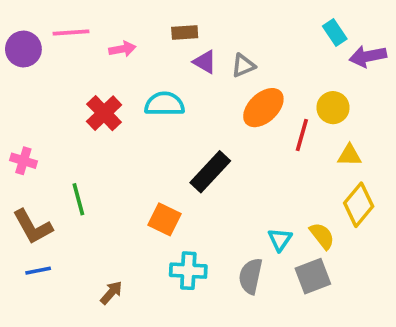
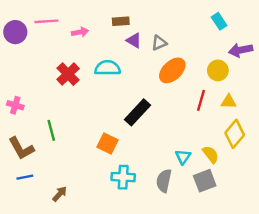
purple arrow: (368, 56) -> (241, 50), moved
red line: (302, 135) -> (201, 100), moved
brown arrow: (111, 293) -> (60, 194), moved

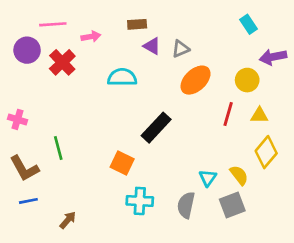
purple circle: (15, 32) -> (27, 50), moved
red cross: (68, 74) -> (62, 62), moved

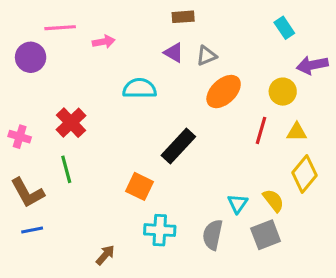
brown rectangle: (137, 24) -> (183, 17), moved
red cross: (62, 62) -> (71, 123), moved
brown arrow: (68, 220) -> (105, 255), moved

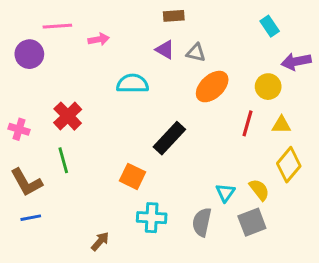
gray triangle: (206, 56) -> (196, 53), turned 36

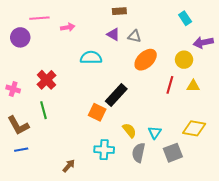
yellow diamond: (289, 165) -> (194, 128), moved, turned 60
orange square: (133, 176) -> (97, 112), moved
yellow semicircle: (259, 190) -> (129, 130), moved

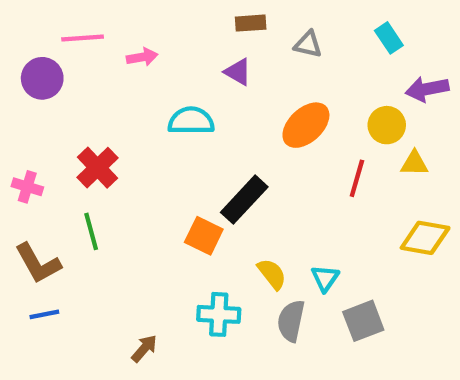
gray triangle: (134, 36) -> (308, 44), moved
yellow triangle: (193, 86) -> (414, 163), moved
yellow diamond: (194, 128) -> (425, 238), moved

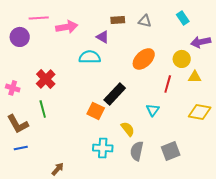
brown rectangle: (251, 23) -> (118, 20), moved
pink arrow: (142, 57) -> (67, 27), size x1.5
purple triangle: (238, 72) -> (103, 37), moved
cyan triangle: (325, 278) -> (153, 110), moved
brown arrow: (144, 348) -> (58, 169), moved

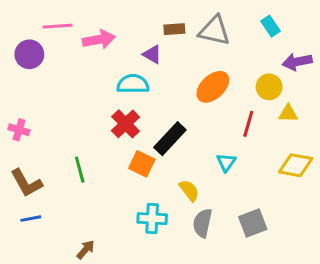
gray triangle: (145, 21) -> (214, 31), size x1.6
red cross: (46, 79) -> (126, 124), moved
green line: (43, 109) -> (80, 170), moved

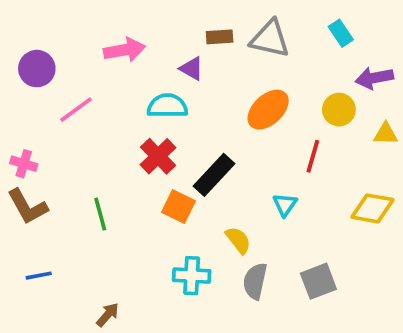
pink line: (57, 26) -> (76, 110), moved, turned -32
yellow triangle: (288, 113) -> (386, 134), moved
brown L-shape: (26, 183) -> (28, 207), moved

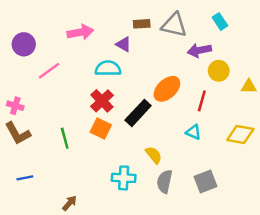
purple arrow: (374, 78) -> (199, 50), moved
orange ellipse: (268, 110) -> (167, 89), moved
cyan triangle: (285, 205) -> (193, 132), moved, turned -42
orange square: (179, 207) -> (101, 129), moved

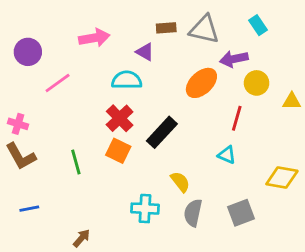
orange ellipse: (167, 89) -> (201, 83), moved
yellow diamond: (240, 135) -> (282, 177), moved

